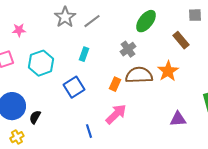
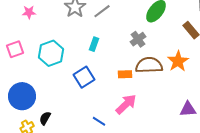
pink star: (19, 30) -> (29, 12), moved
orange rectangle: (115, 84) -> (125, 74), turned 64
black semicircle: (35, 117) -> (45, 118), moved
blue line: (89, 131) -> (99, 121), turned -40

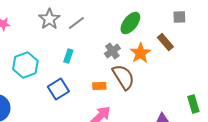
orange star: (178, 61) -> (140, 53), moved
brown semicircle: (149, 65) -> (123, 77), turned 60

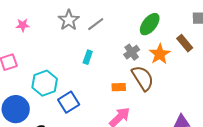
cyan hexagon: (25, 65) -> (45, 83), moved
blue square: (58, 89) -> (69, 102), moved

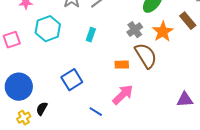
cyan hexagon: (45, 83) -> (48, 29), moved

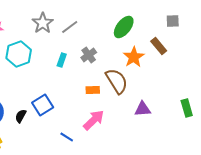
gray cross: (135, 30) -> (89, 55), moved
purple triangle: (185, 100) -> (143, 109), moved
black semicircle: (42, 109) -> (21, 116), moved

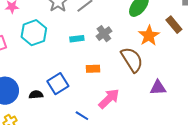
cyan rectangle: (62, 60) -> (77, 39), turned 64
orange rectangle: (93, 90) -> (93, 69), moved
black semicircle: (21, 116) -> (36, 95), turned 56

